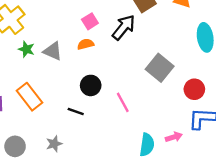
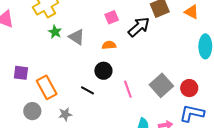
orange semicircle: (86, 44) -> (109, 45), moved
gray square: (160, 68) -> (161, 85), moved
orange rectangle: (30, 97) -> (47, 87), moved

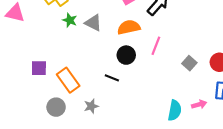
orange semicircle: (109, 45) -> (129, 27), size x1.5
gray square: (161, 85) -> (189, 63), size x0.6
pink line: (128, 89) -> (156, 46), moved, turned 48

